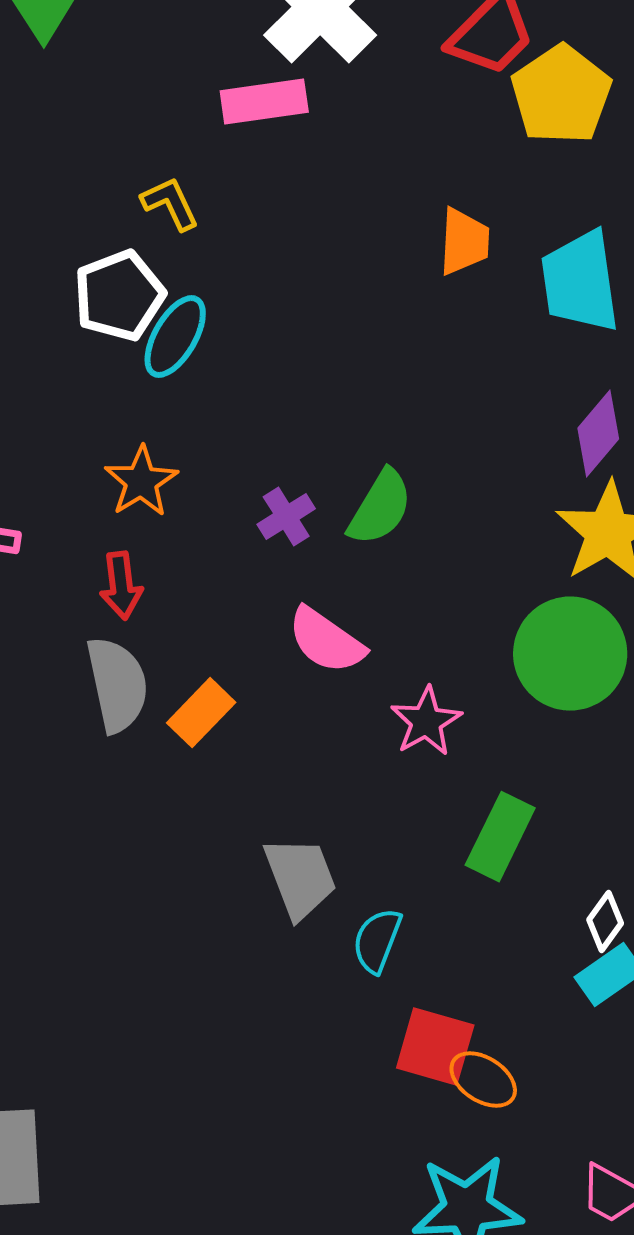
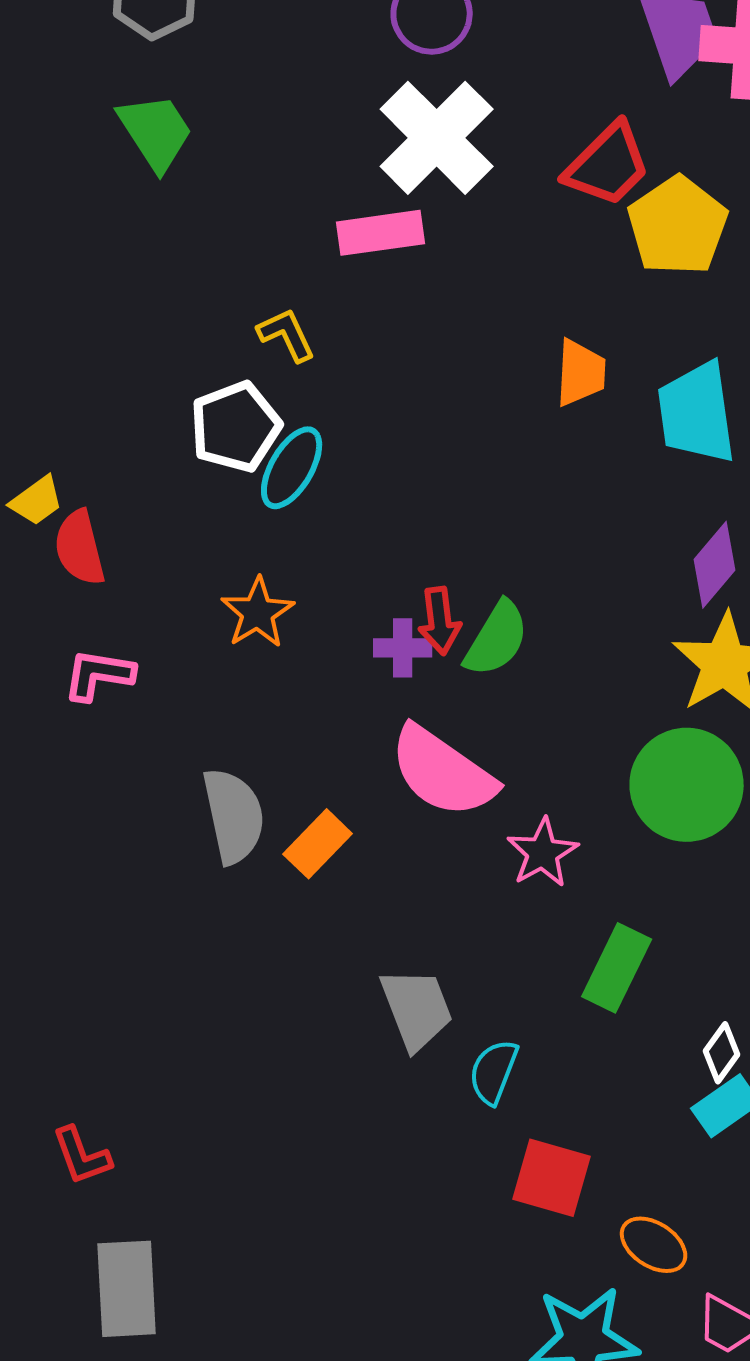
purple cross: (286, 517) -> (403, 648), turned 32
red arrow: (121, 586) -> (440, 621), moved
pink semicircle: (326, 641) -> (443, 772), size x1.4
orange ellipse: (483, 1080) -> (654, 1245), moved

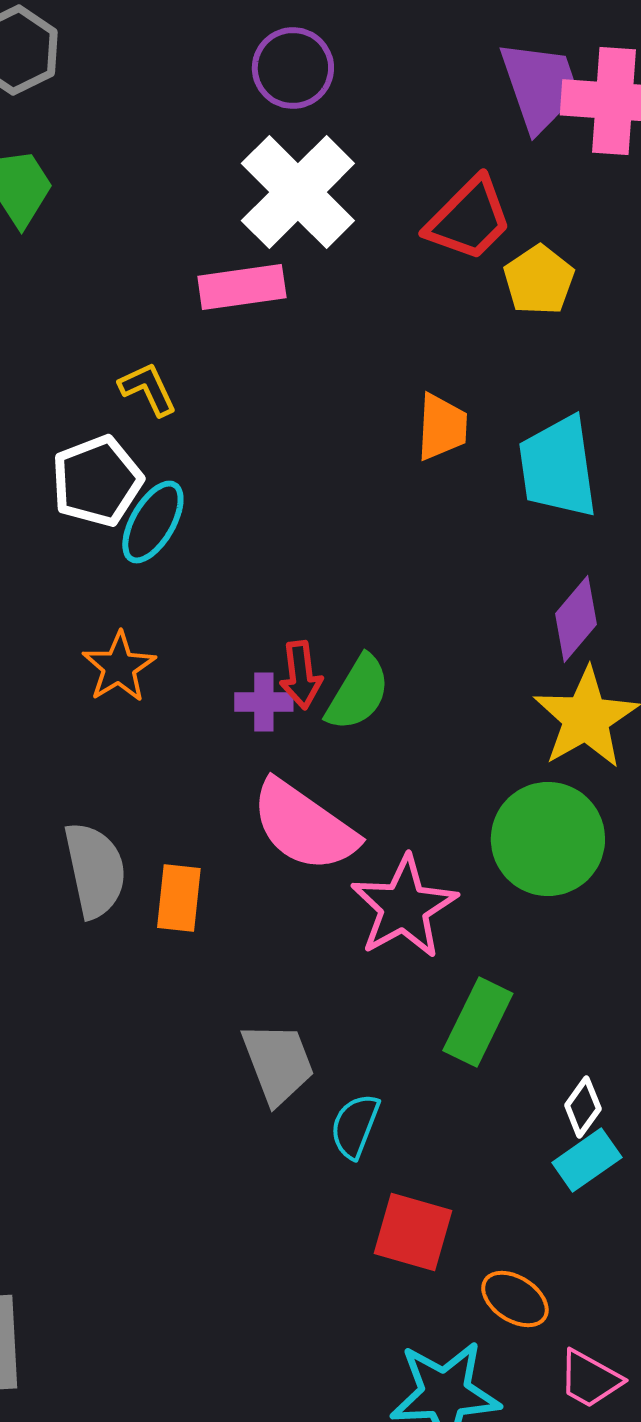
yellow pentagon: (678, 226) -> (539, 280), size x0.7
orange rectangle: (318, 844) -> (179, 898), turned -38
pink star: (543, 853) -> (404, 907), size x1.5

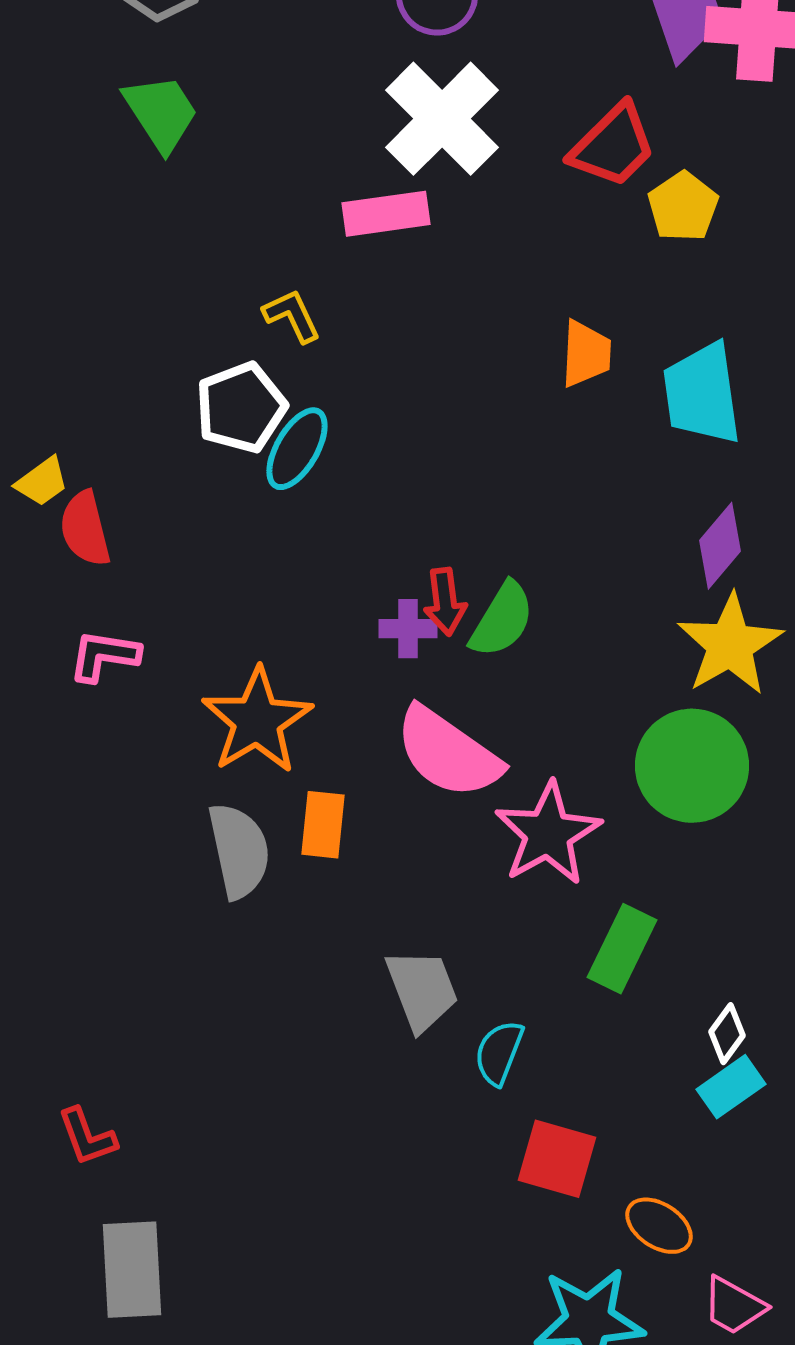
orange star: (119, 667) -> (257, 721), moved, size x1.5
gray semicircle: (95, 870) -> (239, 851), moved

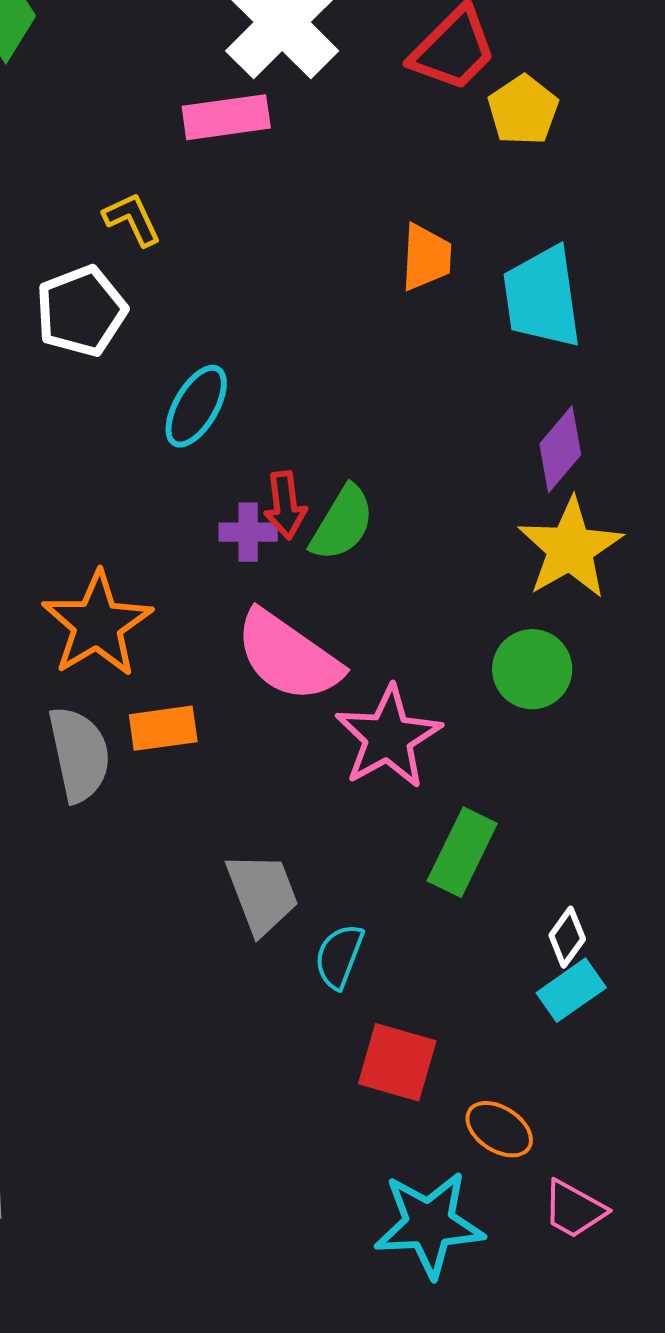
cyan ellipse: (297, 449) -> (196, 406), moved
green circle: (692, 766) -> (532, 669), size x0.7
orange rectangle: (323, 825) -> (163, 728), turned 76

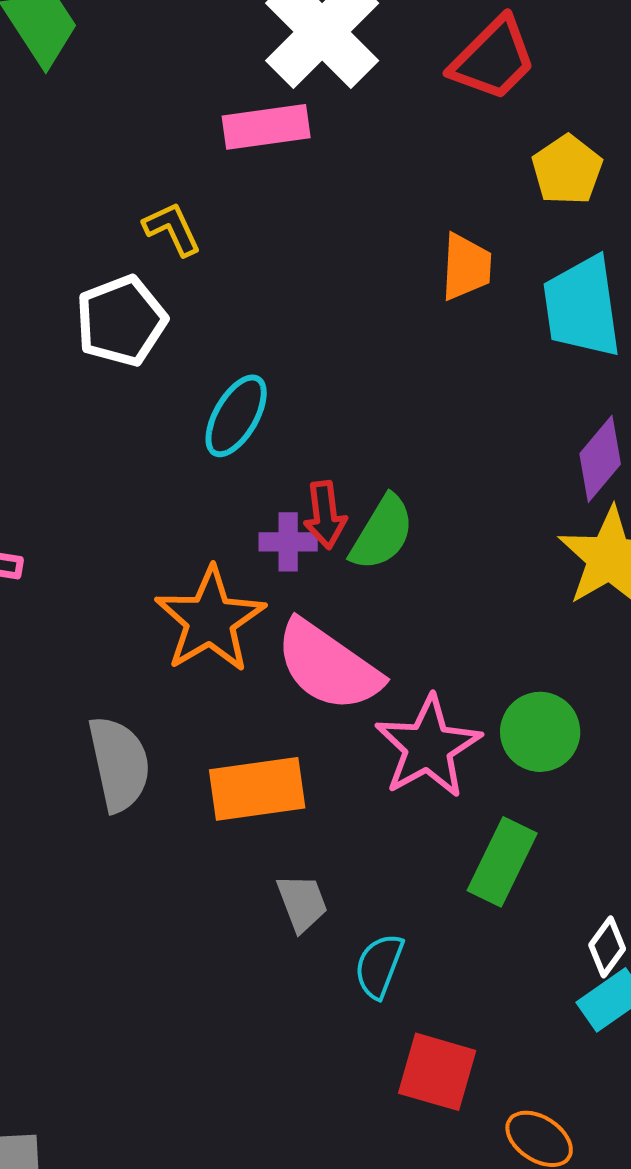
yellow pentagon: (523, 110) -> (567, 170), moved
orange star: (97, 624) -> (210, 620), moved
green circle: (532, 669) -> (540, 732), moved
orange rectangle: (163, 728) -> (257, 789), moved, size x1.4
gray trapezoid: (262, 893) -> (302, 903), size x0.7

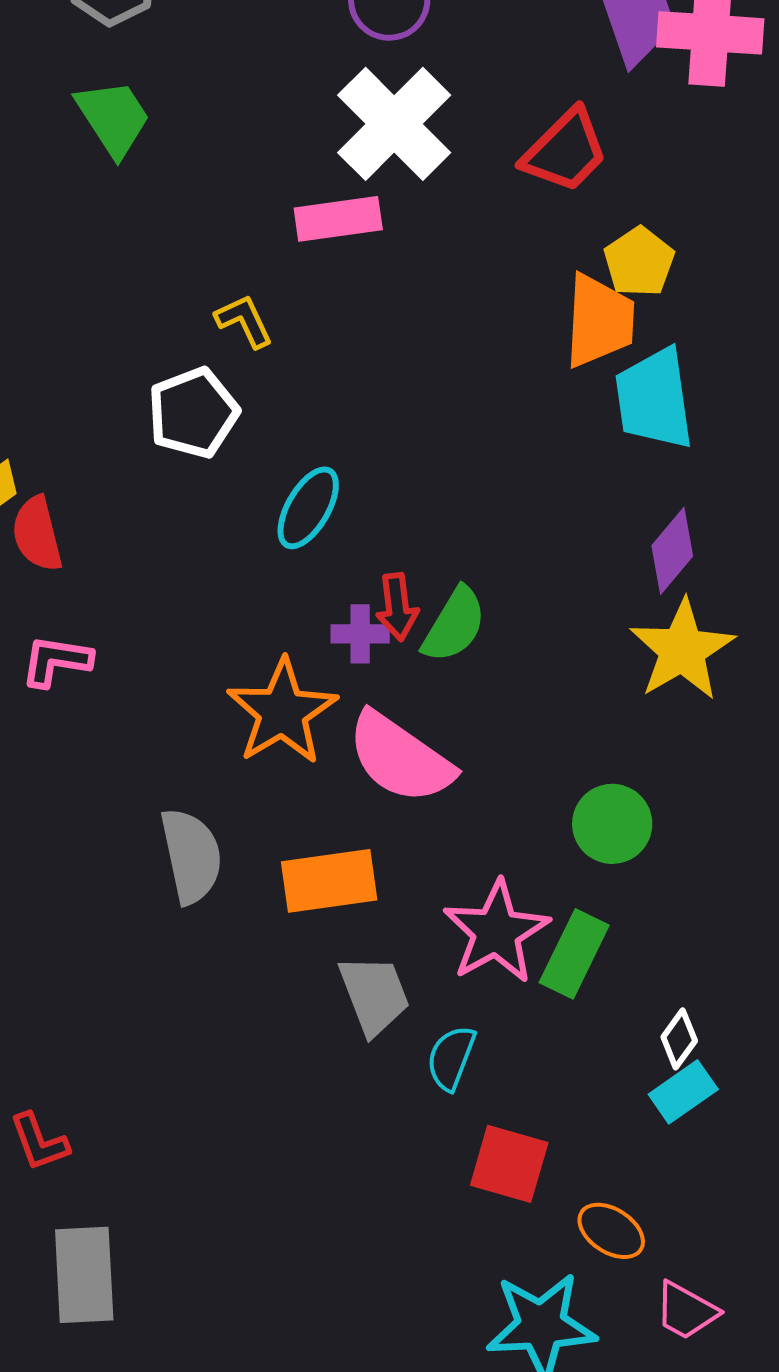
orange trapezoid: (466, 267) -> (599, 321), moved, size x1.4
pink star: (428, 747) -> (496, 932), moved
gray trapezoid: (302, 903) -> (374, 995), size x1.4

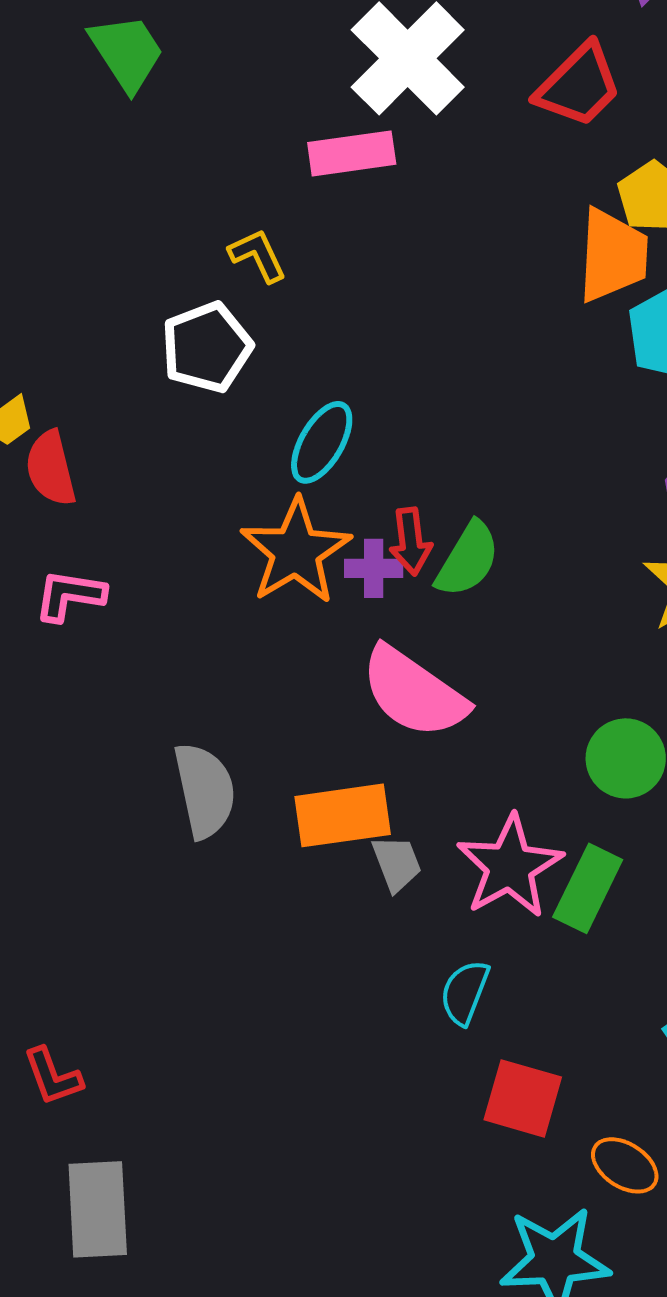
orange star: (282, 712) -> (296, 551), moved
gray trapezoid: (374, 995) -> (397, 863), moved, size x0.7

